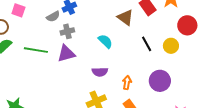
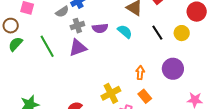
cyan semicircle: (105, 41) -> (125, 32), moved
green line: (36, 50) -> (47, 46), turned 55
purple semicircle: (100, 72) -> (100, 28), moved

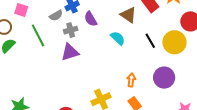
purple semicircle: (100, 28) -> (91, 19), moved, turned 63
yellow circle: (182, 33) -> (174, 42), size x1.5
green line: (47, 46) -> (38, 35), moved

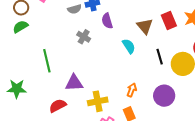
gray cross: (71, 30) -> (84, 37), moved, turned 32
green line: (38, 35) -> (47, 61), moved
purple triangle: (70, 52) -> (74, 83), moved

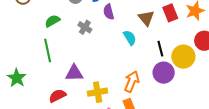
green semicircle: (20, 27) -> (52, 21), moved
green star: (17, 89) -> (17, 78), turned 30
orange arrow: (132, 90) -> (132, 82), size x1.5
purple circle: (164, 96) -> (164, 73), moved

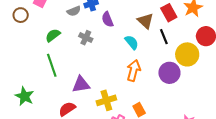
black line: (160, 49) -> (164, 37), moved
orange arrow: (132, 82) -> (134, 70), moved

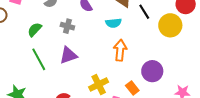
cyan semicircle: (132, 42) -> (113, 23), turned 133
purple circle: (169, 73) -> (152, 71), moved
purple triangle: (81, 84) -> (68, 55), moved

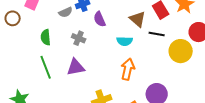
black line: (144, 12) -> (157, 34), turned -56
green semicircle: (35, 30) -> (46, 37), turned -56

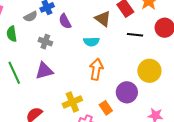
black line: (157, 34) -> (135, 35), moved
green semicircle: (46, 37) -> (12, 34), moved
yellow circle: (181, 51) -> (149, 71), moved

